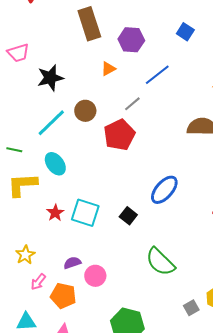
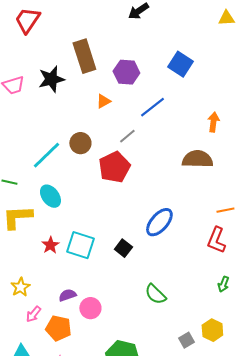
blue square: (185, 32) -> (180, 64), size x1.4
black star: (50, 78) -> (51, 79), moved
green semicircle: (160, 262) -> (155, 294), size x0.7

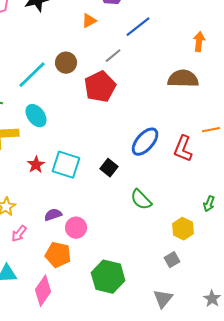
red L-shape: (216, 240) -> (183, 149), moved
green semicircle: (155, 294) -> (141, 200), moved
orange pentagon: (58, 328) -> (58, 255), moved
yellow hexagon: (212, 330) -> (183, 229), moved

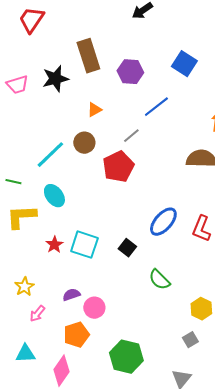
orange triangle: (89, 21) -> (94, 110), moved
orange pentagon: (58, 255) -> (76, 335), turned -30

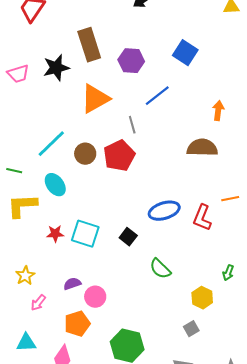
orange triangle: (94, 110) -> (95, 99), size x2.0
gray line: (131, 136) -> (132, 125), turned -66
brown circle: (84, 143) -> (85, 154), moved
blue ellipse: (163, 222) -> (164, 211), turned 32
red star: (54, 245) -> (55, 234), turned 30

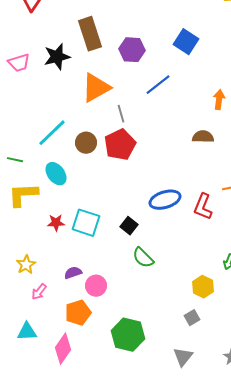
gray line: (132, 125) -> (121, 114), moved
brown semicircle: (202, 148) -> (203, 137), size x0.7
green semicircle: (160, 269) -> (143, 258), moved

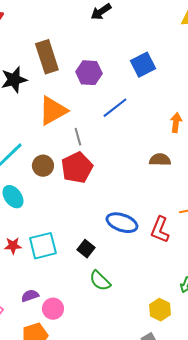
blue square: (186, 42) -> (143, 65), turned 30
blue ellipse: (165, 200) -> (122, 223), turned 36
cyan square: (86, 223) -> (43, 246), turned -32

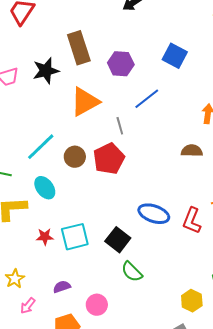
blue square: (143, 65) -> (175, 56), turned -35
gray line: (78, 137) -> (120, 126), moved
black square: (86, 249) -> (118, 240), size x1.4
pink circle: (53, 309) -> (97, 305), moved

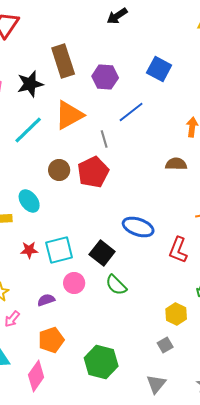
cyan line: (41, 147) -> (28, 130), moved
red L-shape: (192, 221) -> (178, 250), moved
pink circle: (97, 305) -> (74, 283), moved

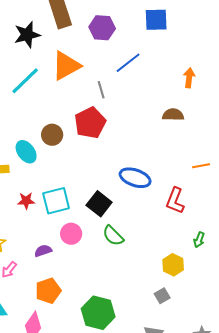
blue square: (159, 69) -> (156, 20), turned -30
brown circle: (59, 170) -> (52, 135), moved

